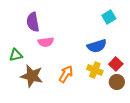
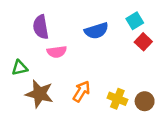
blue semicircle: (97, 46) -> (96, 31), moved
red square: (116, 64) -> (143, 42), moved
yellow cross: (95, 70) -> (117, 99), moved

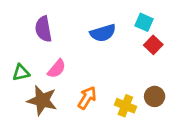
cyan square: (135, 21) -> (144, 22), turned -35
pink semicircle: (57, 52) -> (57, 69), moved, turned -42
brown circle: (145, 101) -> (155, 96), moved

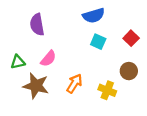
cyan square: (144, 22) -> (98, 42), moved
blue semicircle: (103, 33) -> (94, 16), moved
brown circle: (155, 96) -> (129, 71), moved

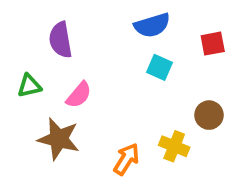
red square: (131, 38) -> (213, 44), moved, turned 35
green triangle: (18, 62) -> (29, 86), moved
orange arrow: (74, 83) -> (127, 159), moved

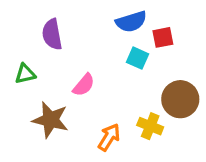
red square: (213, 44) -> (163, 37), moved
pink semicircle: (79, 95) -> (84, 85), moved
brown circle: (209, 115) -> (180, 99), size x1.5

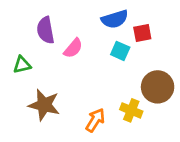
pink semicircle: (84, 85) -> (73, 48), moved

